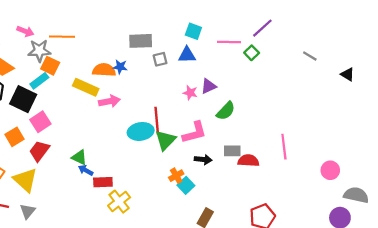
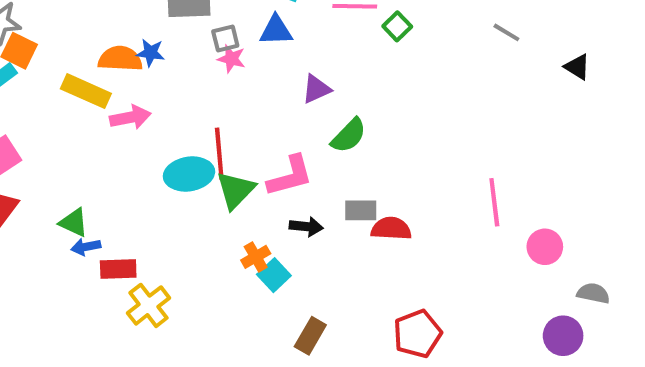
pink star: (190, 93) -> (231, 59), moved
pink line: (284, 147) -> (494, 202), moved
blue arrow: (86, 170) -> (86, 247), turned -40
gray semicircle: (356, 195) -> (593, 293), size x0.7

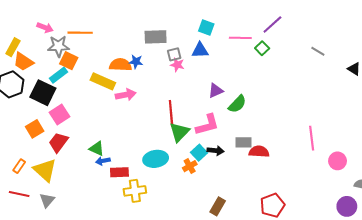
purple triangle: (316, 89) -> (216, 91), moved
cyan ellipse: (189, 174) -> (156, 159), moved
cyan square: (274, 275) -> (199, 153), moved
yellow cross: (149, 305) -> (135, 191), turned 30

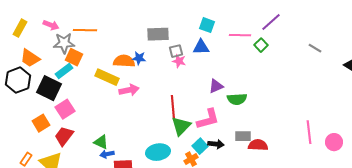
yellow rectangle: (13, 47) -> (20, 28), moved
green semicircle: (237, 104) -> (237, 99), turned 42
pink circle: (338, 161) -> (334, 142), moved

